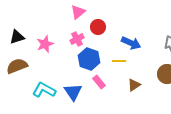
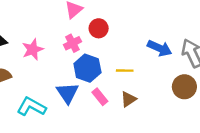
blue arrow: (131, 43) -> (160, 48), moved
brown triangle: (134, 85) -> (128, 99), moved
blue triangle: (73, 92) -> (68, 93), moved

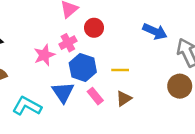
blue arrow: (160, 48) -> (155, 31), moved
pink star: (33, 49) -> (44, 55), moved

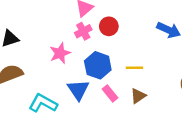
pink cross: (68, 43) -> (83, 31), moved

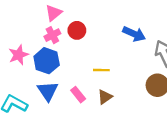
pink star: (60, 53) -> (19, 55), moved
blue hexagon: (98, 65) -> (47, 61), moved

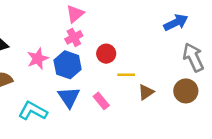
red circle: (77, 30) -> (106, 54), moved
blue arrow: (134, 34) -> (176, 22), moved, turned -50
brown triangle: (105, 97) -> (146, 92), moved

